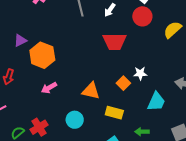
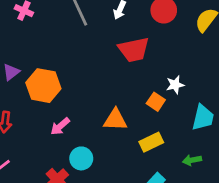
yellow rectangle: (114, 113) -> (151, 142), turned -30
cyan circle: (75, 120) -> (81, 158), moved

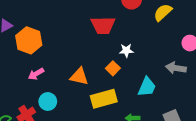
white star: (175, 85) -> (126, 50), moved
yellow rectangle: (151, 142) -> (104, 99), size x1.4

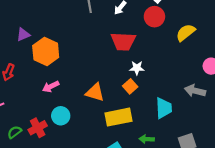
white star: (126, 50) -> (137, 68), moved
cyan trapezoid: (147, 87) -> (164, 108), turned -30

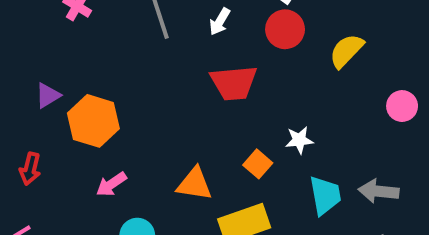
white star: (137, 68) -> (299, 140), moved
gray arrow: (195, 91) -> (379, 191), moved

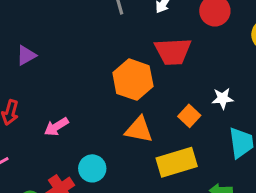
orange hexagon: (93, 121) -> (133, 80), moved
pink arrow: (111, 184) -> (56, 127), moved

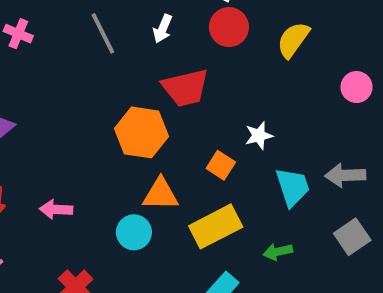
pink arrow: (56, 127) -> (56, 209), turned 45
cyan circle: (92, 168) -> (134, 232), moved

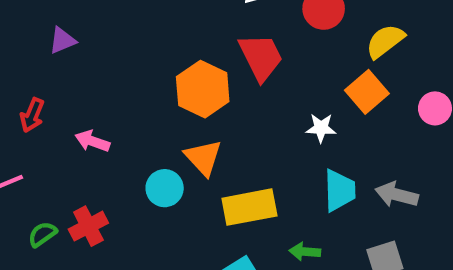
red trapezoid: (185, 88) -> (261, 57), turned -120
orange square: (221, 165) -> (367, 92), moved, size x1.4
orange triangle: (161, 194) -> (203, 158), turned 30

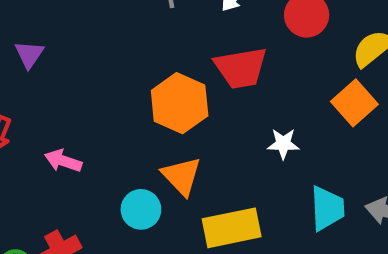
purple triangle: (62, 41) -> (29, 54), turned -32
red trapezoid: (261, 57) -> (241, 68), turned 108
white star: (321, 128) -> (283, 144), moved

